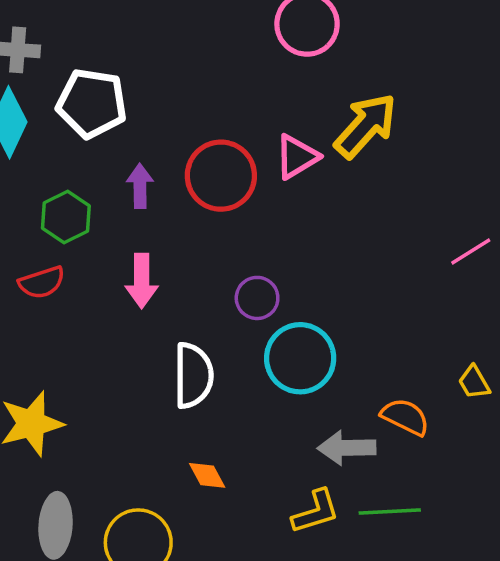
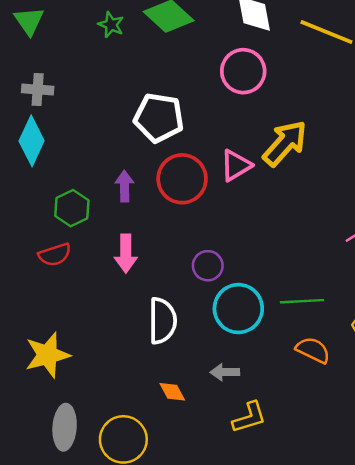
white pentagon: (92, 103) -> (159, 118), moved
gray arrow: (347, 448) -> (225, 372), moved, size x0.7
green line: (390, 512) -> (302, 301), moved

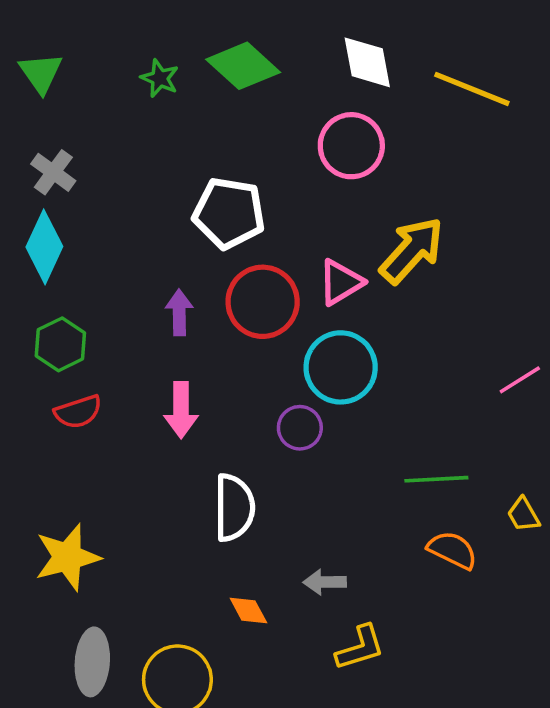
gray cross: (38, 89) -> (53, 172), turned 32
green hexagon: (72, 208) -> (60, 344), moved
cyan circle: (238, 309) -> (341, 367), moved

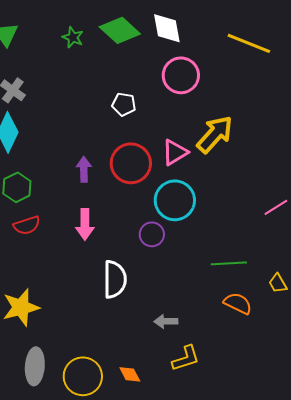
white diamond: (367, 62) -> (167, 28), moved
white pentagon: (229, 213) -> (124, 104), moved, size x0.6
orange diamond: (248, 610) -> (130, 374), moved

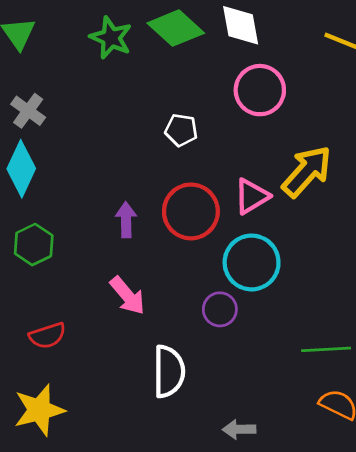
green star: (73, 37) -> (111, 38), size x1.4
pink arrow: (85, 224) -> (127, 296), turned -40
red semicircle: (27, 225) -> (47, 336), moved

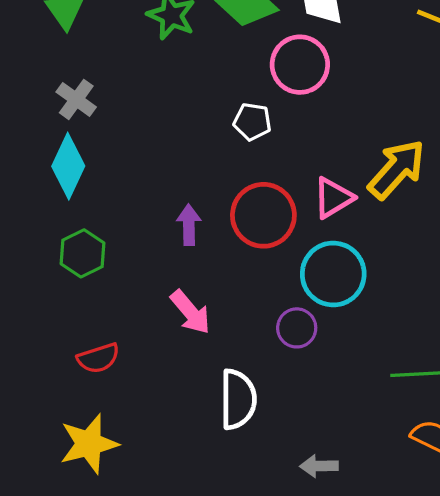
pink circle: (260, 90) -> (300, 65), moved

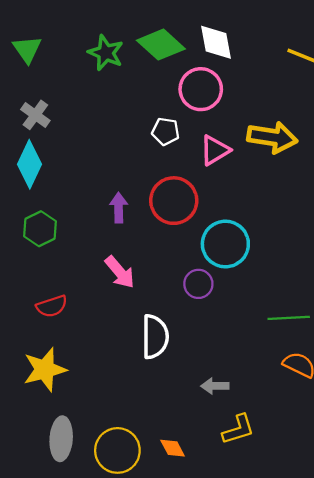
yellow arrow: (397, 169) -> (272, 137), moved, turned 57
pink triangle: (333, 198) -> (215, 150), moved

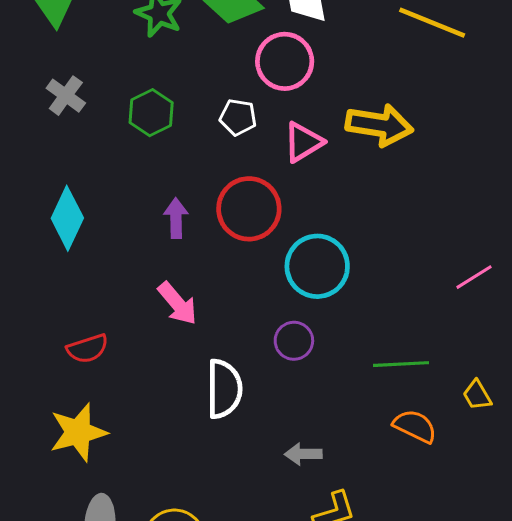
cyan diamond: (29, 164) -> (67, 218), moved
green hexagon: (40, 229) -> (151, 113), moved
purple circle: (198, 284) -> (294, 341), moved

